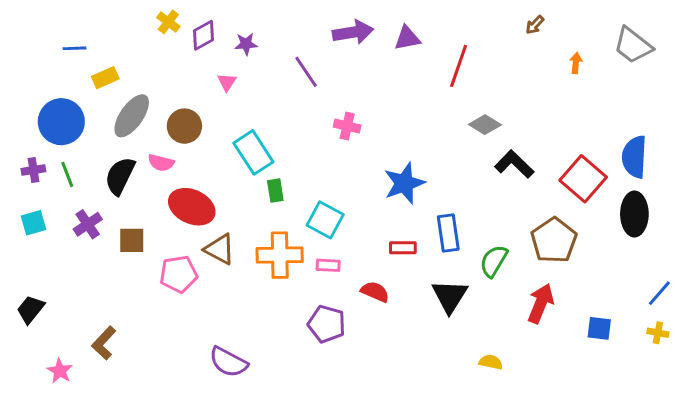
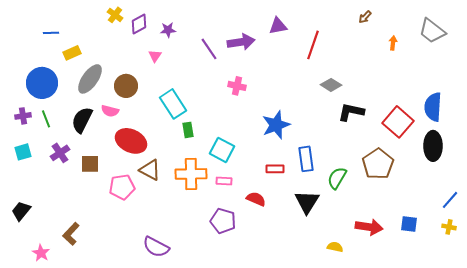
purple arrow: (353, 32) -> (241, 42), moved
black L-shape: (514, 164) -> (351, 112), turned -32
red arrow: (541, 303) -> (369, 227), moved, turned 76

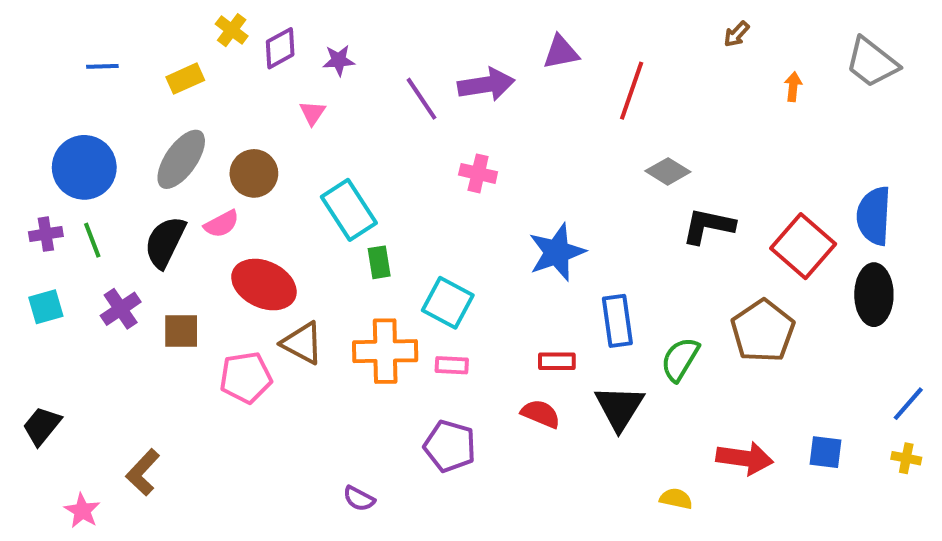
yellow rectangle: (72, 53) -> (185, 79), moved
pink semicircle: (110, 111) -> (222, 224), turned -42
red rectangle: (275, 169) -> (557, 361), moved
red semicircle: (256, 199) -> (541, 414), moved
purple semicircle: (156, 247) -> (359, 499), moved, size x0.6

